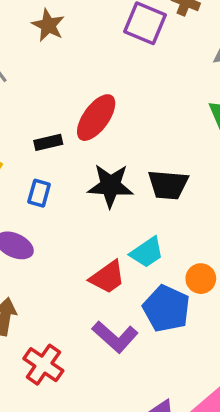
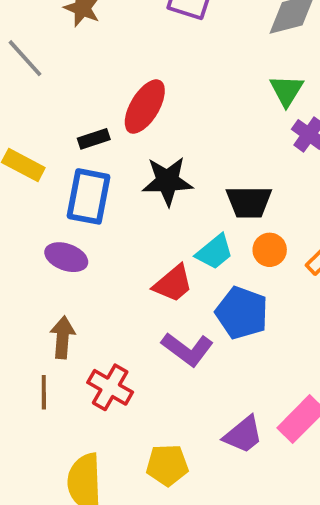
black trapezoid: (168, 185) -> (249, 202), moved
blue rectangle: (39, 193) -> (88, 196), size x1.8
orange circle: (201, 279) -> (270, 250), moved

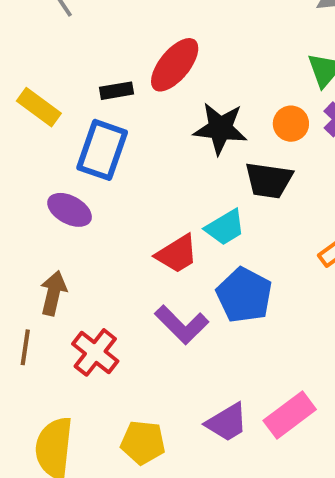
black star: (167, 181) -> (220, 128), moved
orange circle: (270, 250) -> (291, 124), moved

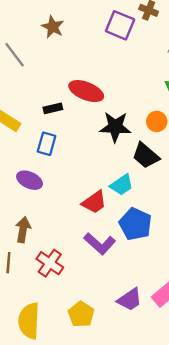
red ellipse: (175, 65) -> (86, 91), turned 76
blue rectangle: (102, 150) -> (47, 144), size x0.7
black trapezoid: (269, 180) -> (146, 156), turned 36
yellow pentagon: (143, 442) -> (81, 314), turned 30

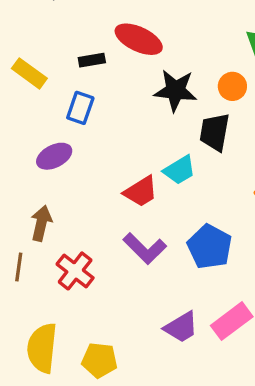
black trapezoid: (146, 156) -> (215, 132), turned 56
purple ellipse: (30, 180) -> (54, 156), turned -55
blue pentagon: (135, 224) -> (210, 247), moved
yellow pentagon: (81, 314) -> (99, 360), moved, turned -30

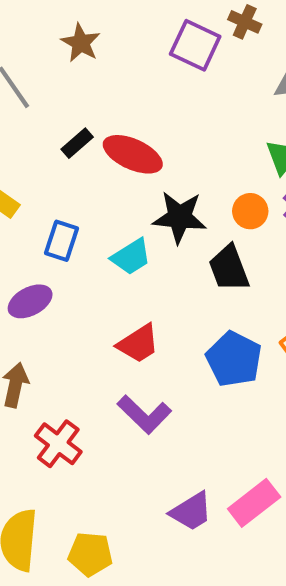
black rectangle: (92, 60) -> (77, 143), moved, turned -30
black trapezoid: (215, 132) -> (229, 268), turned -30
cyan trapezoid: (179, 170) -> (131, 257), moved
blue pentagon: (210, 247) -> (234, 359), moved

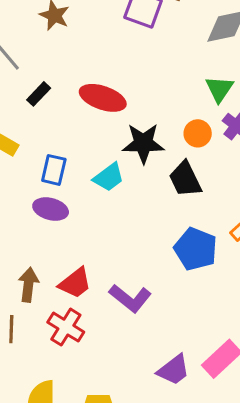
black rectangle: (77, 143) -> (39, 94), moved
purple ellipse: (30, 301) -> (51, 209), moved, turned 48
red trapezoid: (138, 344) -> (75, 283), moved

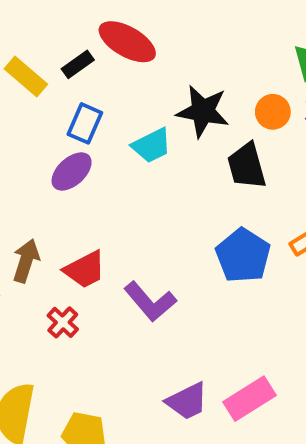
black rectangle: (39, 94) -> (78, 64), moved
red ellipse: (103, 98) -> (127, 42), moved
purple ellipse: (51, 209) -> (72, 171), turned -68
red cross: (66, 327) -> (63, 322), size x0.7

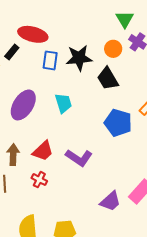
blue rectangle: (85, 123) -> (50, 60), moved
cyan trapezoid: (152, 146) -> (63, 103), moved, turned -65
purple ellipse: (72, 171) -> (23, 105), size x1.4

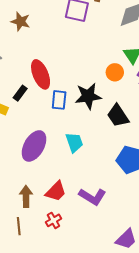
red ellipse: (33, 34) -> (41, 74), turned 56
orange circle: (113, 49) -> (115, 72), moved
red cross: (39, 180) -> (53, 220), turned 35

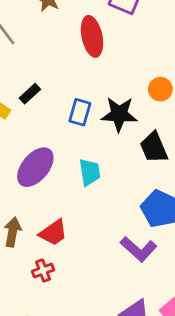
red ellipse: (41, 74) -> (92, 36), moved
purple L-shape: (92, 197) -> (139, 249), moved

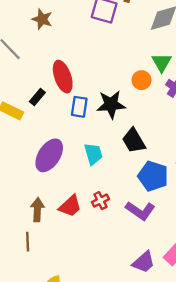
red ellipse: (92, 36) -> (63, 77), moved
black trapezoid: (154, 147) -> (134, 141), moved
red cross: (43, 271) -> (100, 201), moved

